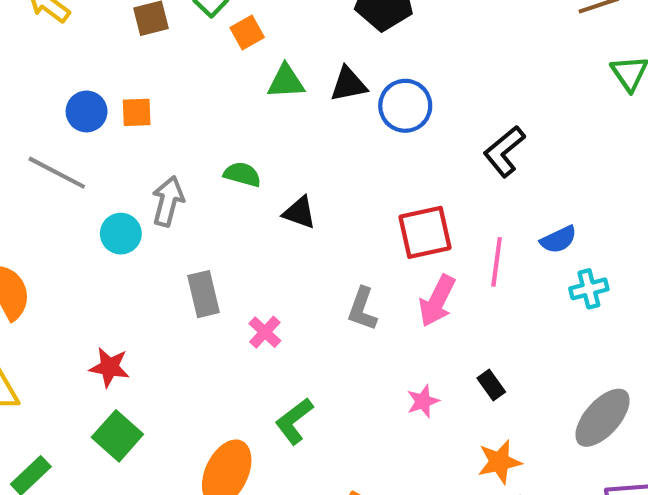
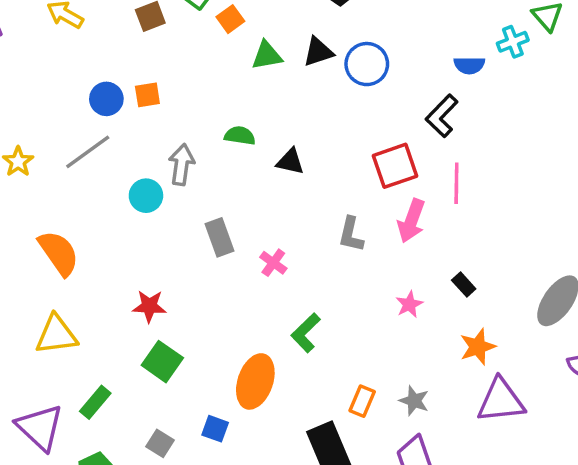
black L-shape: (504, 151) -> (442, 116), moved
gray line: (57, 173) -> (88, 152), turned -57
blue semicircle: (559, 240) -> (469, 65), moved, turned 32
cyan cross: (589, 289) -> (513, 42), moved

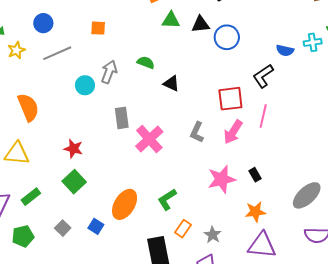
blue circle: (106, 99) -> (43, 23), moved
pink cross: (273, 263) -> (149, 139), size x1.8
pink star: (409, 304) -> (222, 179), size x1.8
green L-shape: (306, 333) -> (167, 199), moved

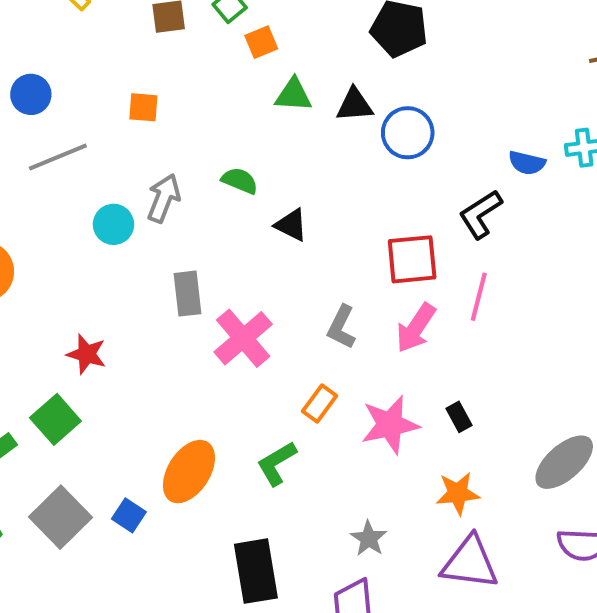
green square: (74, 182) -> (55, 419), moved
gray square: (63, 228) -> (60, 517), size x1.8
orange rectangle: (183, 229) -> (320, 403), moved

